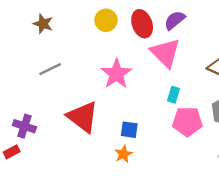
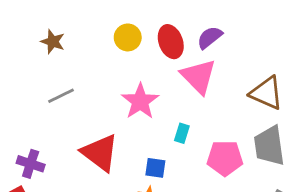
cyan rectangle: (174, 95) -> (182, 133), moved

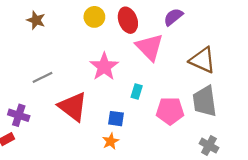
purple semicircle: (210, 37) -> (173, 17), moved
gray line: (61, 96) -> (43, 77), moved

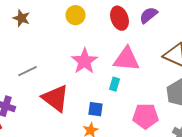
red ellipse: (128, 20) -> (119, 18), moved
pink triangle: (150, 47) -> (126, 59), moved, turned -40
pink pentagon: (170, 111) -> (145, 116), moved

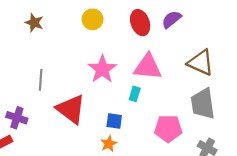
gray line: (27, 71) -> (41, 80), turned -60

